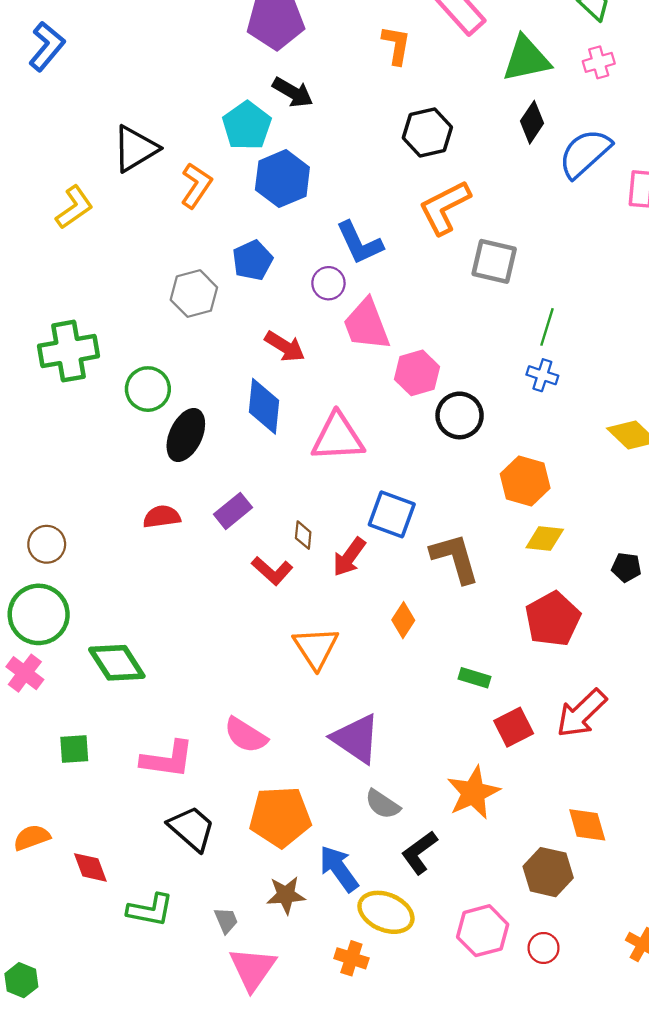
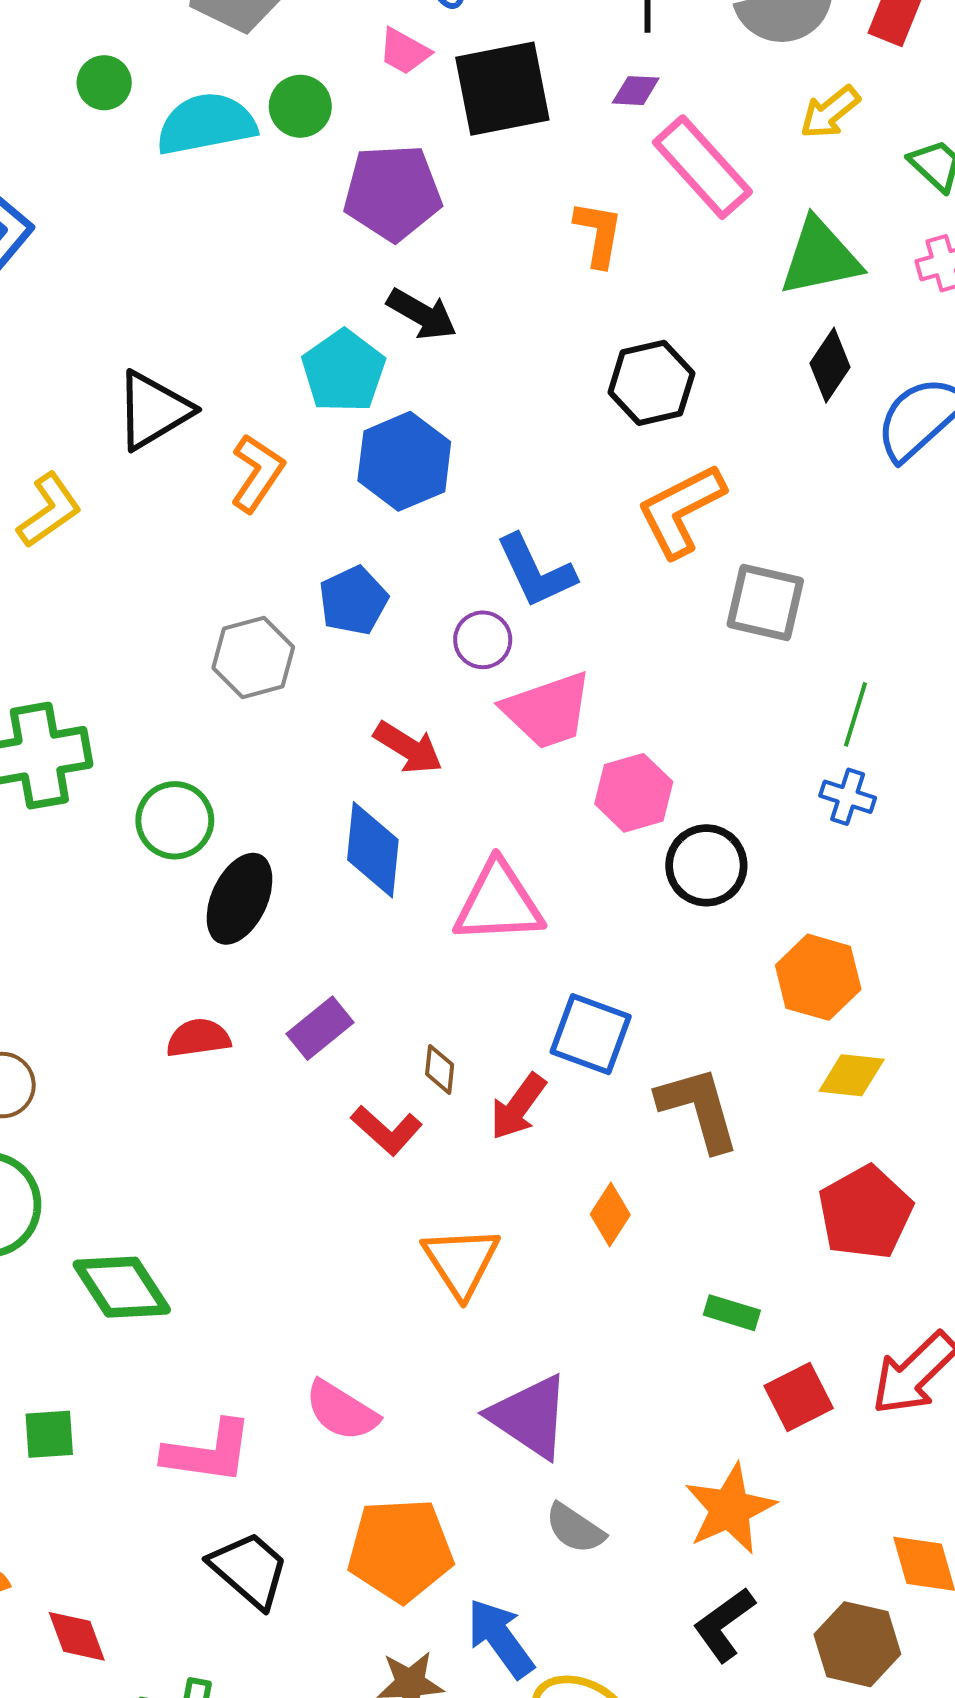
pink trapezoid: (366, 325) -> (547, 710), turned -88
black L-shape: (419, 853) -> (724, 1625), moved

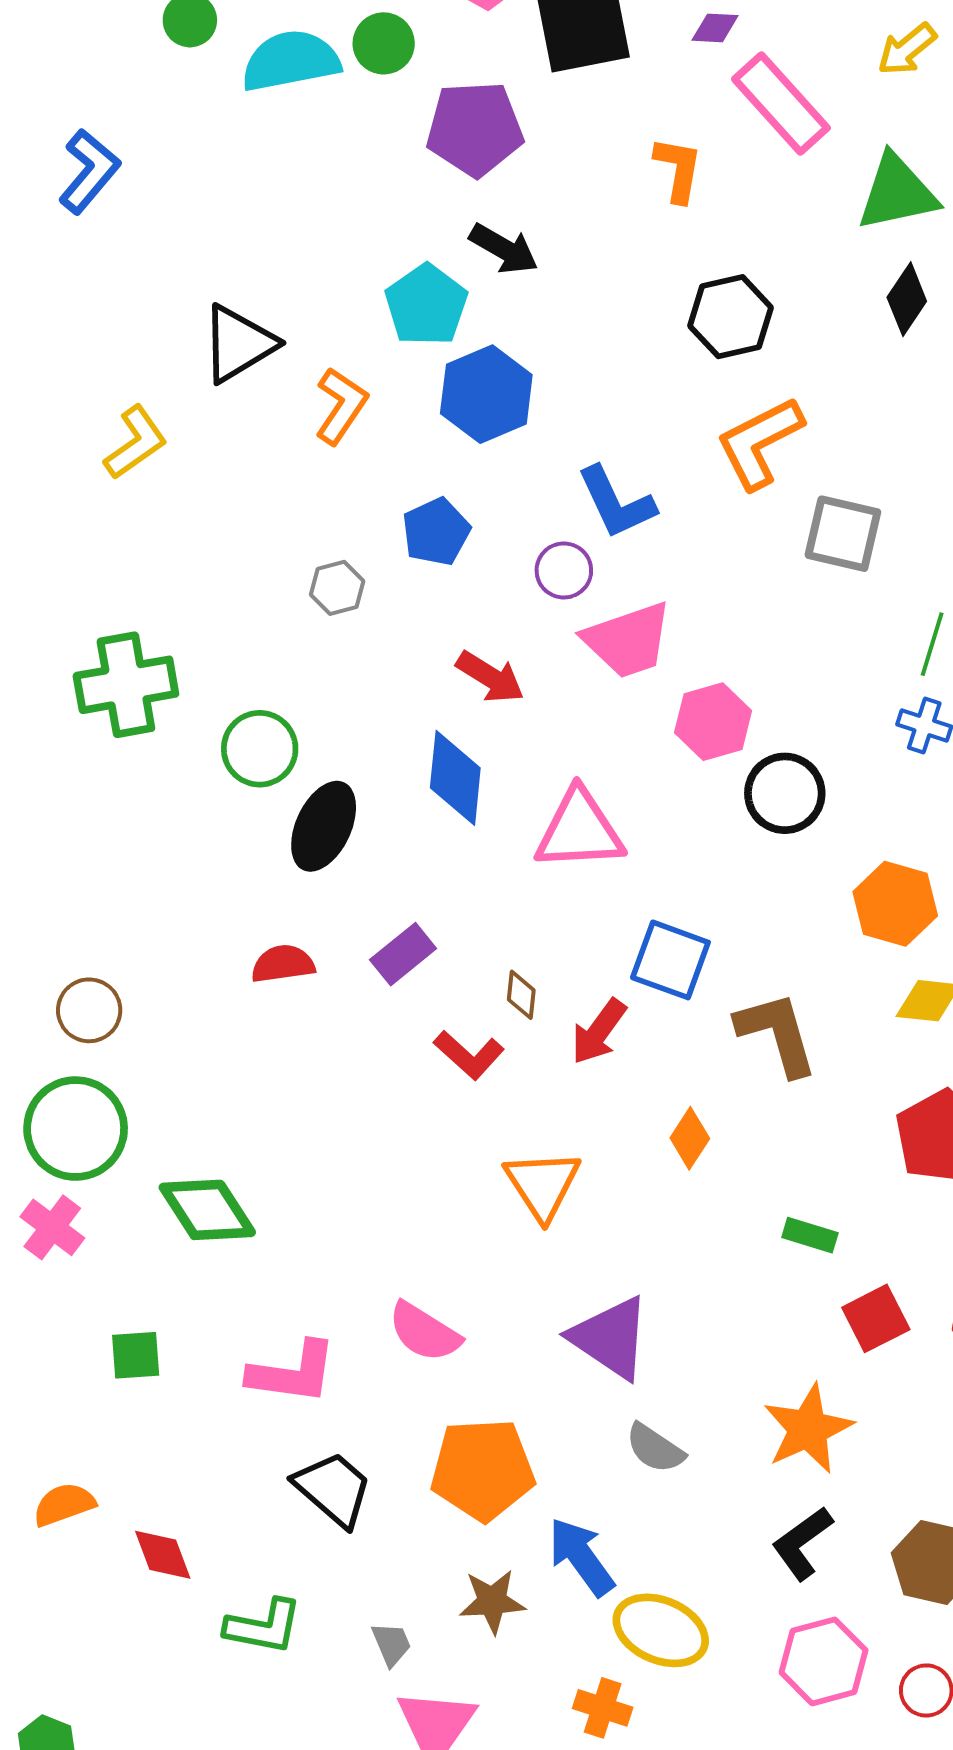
gray hexagon: (253, 657) -> (337, 588), size x0.7

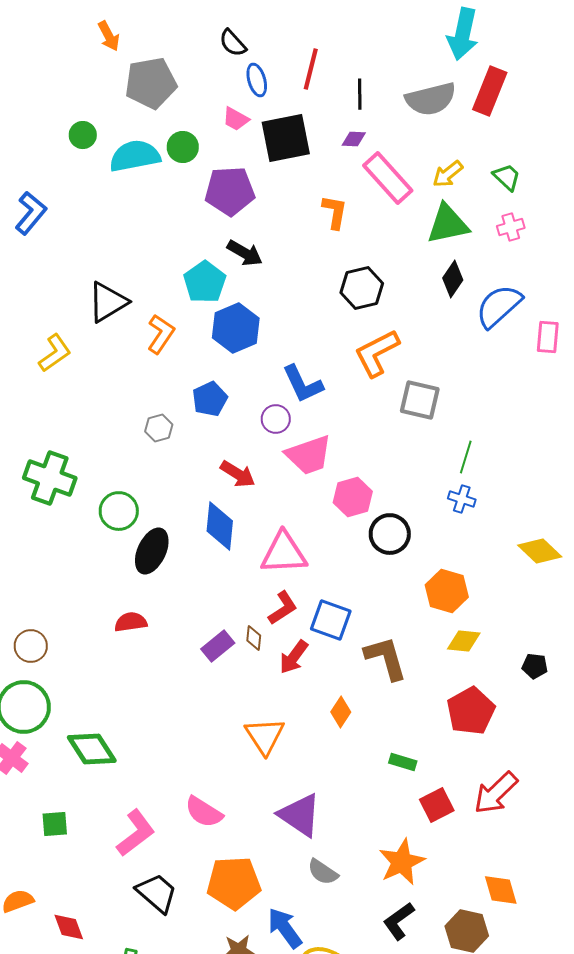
yellow arrow: (907, 49) -> (448, 174), moved
green cross: (126, 685) -> (50, 478), turned 30
purple rectangle: (403, 954) -> (218, 646), moved
red L-shape: (469, 1055) -> (283, 608), moved, turned -75
pink L-shape: (293, 1373) -> (136, 833), turned -45

